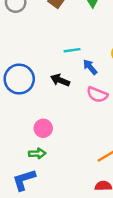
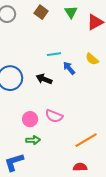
pink semicircle: (97, 95) -> (54, 116), moved
green arrow: (37, 153) -> (33, 140), moved

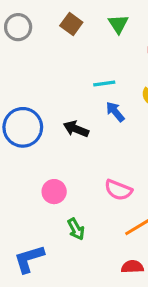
cyan line: (54, 54) -> (104, 83), moved
pink semicircle: (54, 116) -> (118, 190), moved
green arrow: (33, 140) -> (76, 229), moved, turned 64

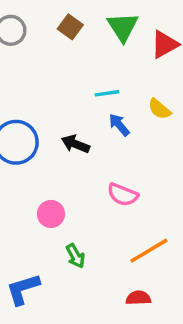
green triangle: (118, 24) -> (123, 27), size x1.4
pink semicircle: (118, 190) -> (123, 195), moved

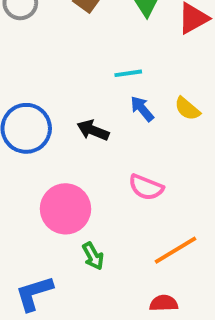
yellow semicircle: (159, 109) -> (187, 109), moved
pink circle: (51, 214) -> (65, 209), size x1.6

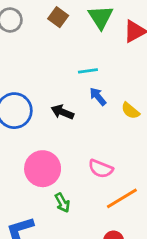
yellow semicircle: (187, 109) -> (130, 111), moved
pink semicircle: (146, 187) -> (101, 169), moved

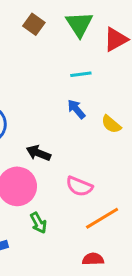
cyan line: (88, 71) -> (81, 74), moved
black arrow: (62, 112) -> (38, 153), moved

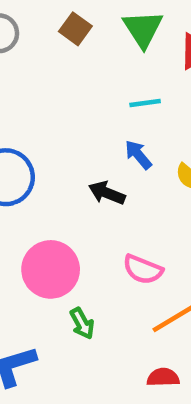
black arrow: (38, 153) -> (107, 193), moved

